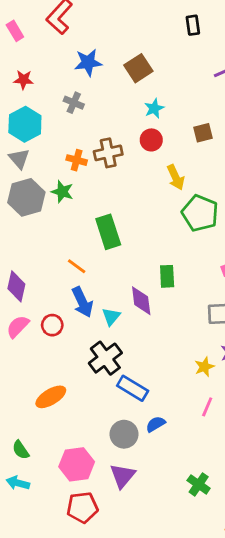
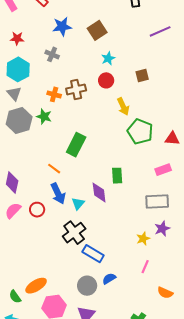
green rectangle: (108, 232) -> (76, 145), turned 45
orange ellipse: (51, 397) -> (36, 286), moved

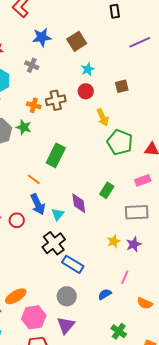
green rectangle: (117, 176) -> (107, 190), moved, turned 35
purple star: (162, 229) -> (134, 244), moved
yellow star: (143, 239) -> (114, 241), moved
blue semicircle: (109, 279) -> (105, 294), moved

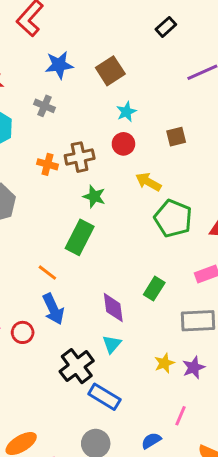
black rectangle: (115, 11) -> (166, 27), turned 56
yellow arrow: (103, 117) -> (148, 182), turned 144
green star: (24, 127) -> (94, 197), moved
cyan triangle: (58, 214) -> (112, 344), moved

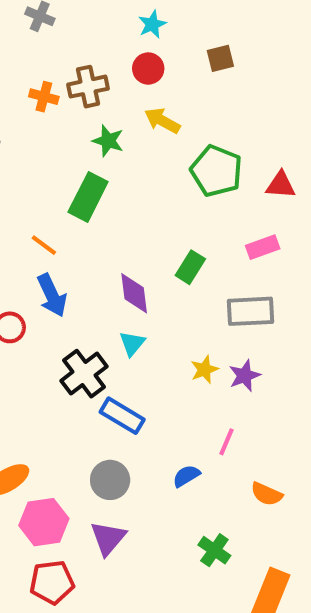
yellow arrow: (148, 182) -> (162, 121), moved

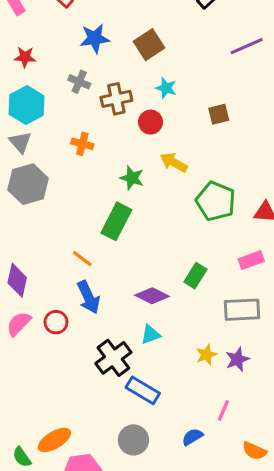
cyan star: (152, 24) -> (166, 88), turned -30
red circle: (148, 69) -> (151, 122), moved
brown cross: (88, 87) -> (116, 99), moved
purple diamond: (134, 293) -> (152, 296), turned -56
cyan triangle: (132, 343) -> (151, 335), turned 30

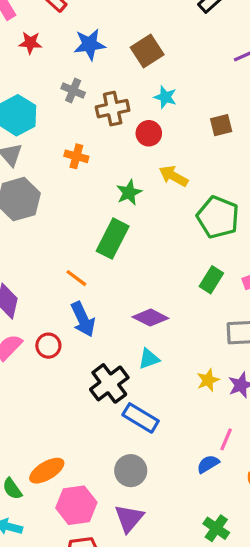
red star: (25, 57) -> (30, 43), moved
green star: (132, 178) -> (129, 193), turned 30
green rectangle: (195, 276) -> (211, 280), moved
blue semicircle: (192, 437) -> (208, 464), moved

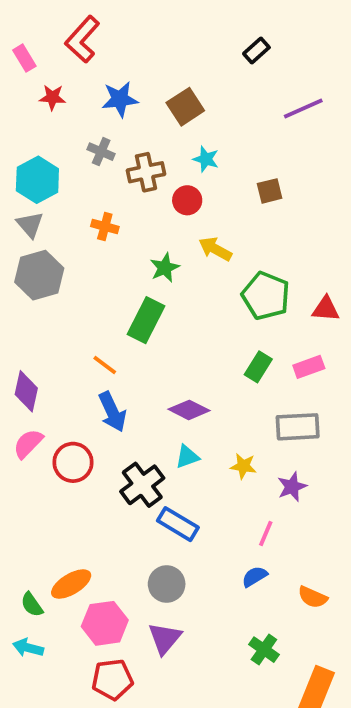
red circle: (48, 346) -> (73, 462), moved, size x1.4
yellow star: (208, 380) -> (243, 466), moved, turned 30
pink line: (226, 439) -> (266, 533), moved

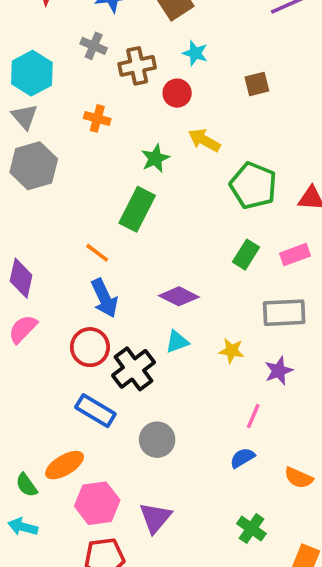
red circle: (73, 462) -> (90, 347), moved
blue rectangle: (178, 524) -> (95, 411), moved
gray circle: (167, 584) -> (157, 440), moved

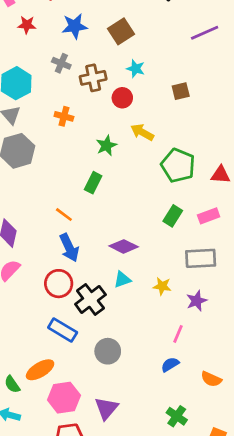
green rectangle: (137, 209) -> (93, 183), size x0.7

